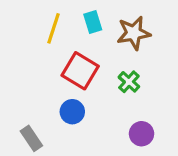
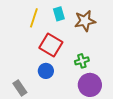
green cross: (129, 82) -> (82, 61), moved, turned 32
purple circle: (142, 134) -> (90, 85), size x1.5

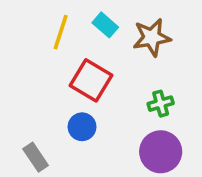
cyan rectangle: (59, 14) -> (105, 25), turned -32
green cross: (82, 61) -> (161, 104), moved

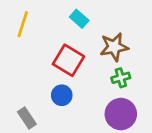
yellow line: (61, 32) -> (23, 24), moved
brown star: (152, 37) -> (114, 47), moved

